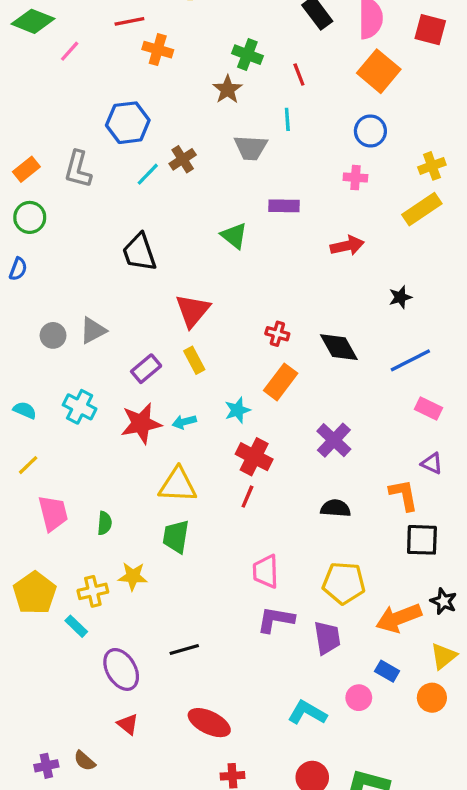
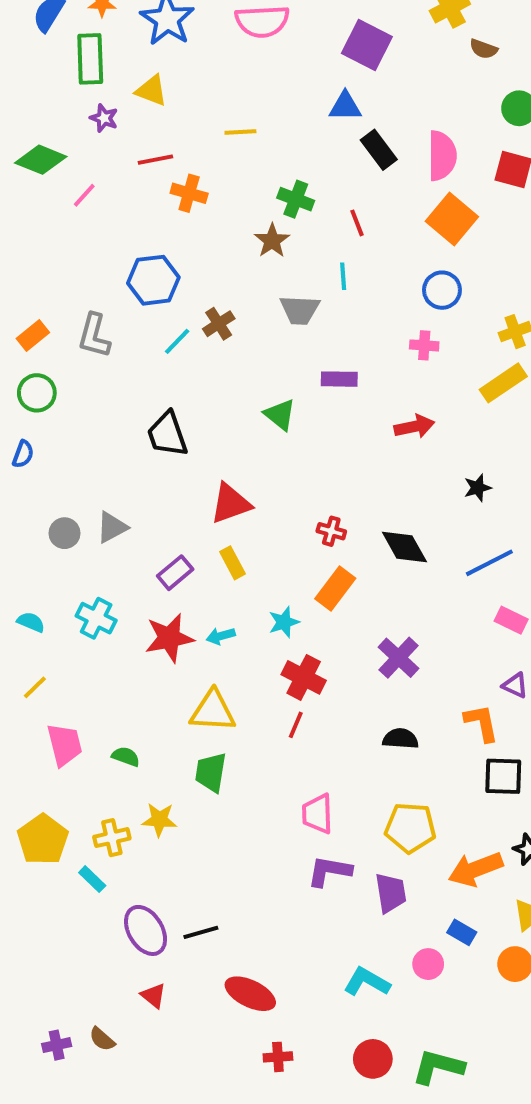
red triangle: (193, 310) -> (231, 504), turned 30
green semicircle: (105, 523) -> (126, 757), turned -75
black line: (184, 649) -> (201, 932), moved

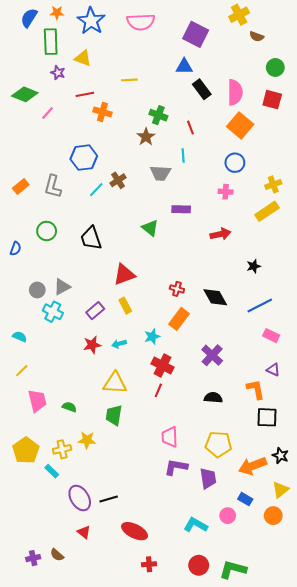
green circle: (37, 393) -> (47, 231), moved
cyan cross: (96, 618) -> (53, 312), moved
red star: (169, 638) -> (92, 345), size x0.7

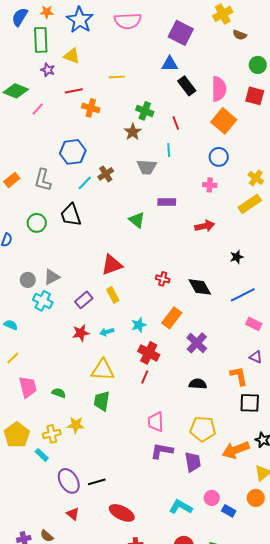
yellow cross: (273, 184) -> (256, 178), turned -35
black trapezoid: (91, 238) -> (71, 215), moved
orange rectangle: (179, 319) -> (172, 318), moved
blue rectangle: (245, 499) -> (229, 511), moved

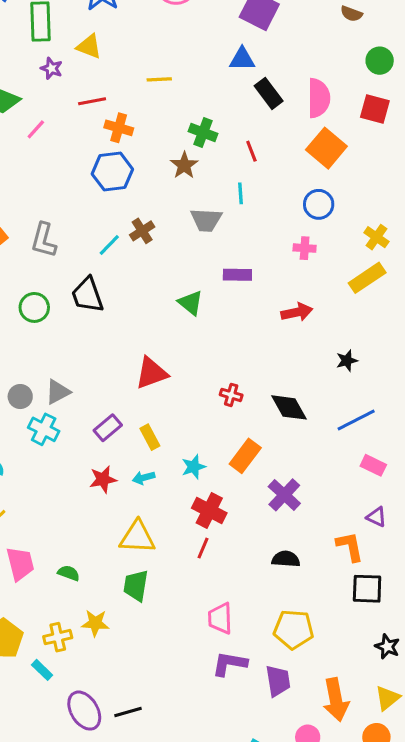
blue hexagon: (73, 152) -> (112, 172), moved
yellow rectangle: (113, 295) -> (150, 437), moved
orange arrow: (236, 450) -> (336, 700), moved, turned -80

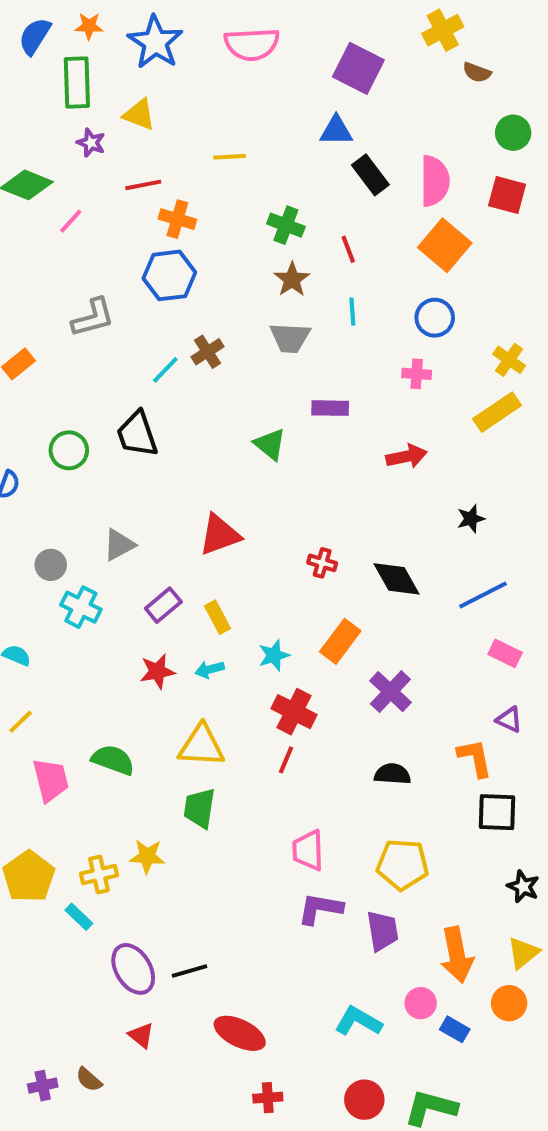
brown star: (184, 165) -> (292, 279), moved
cyan line: (241, 193) -> (352, 312), moved
gray L-shape: (44, 240) -> (93, 318), moved, turned -120
gray triangle: (58, 392) -> (119, 545), moved
green semicircle: (69, 573) -> (113, 760), moved, size x1.5

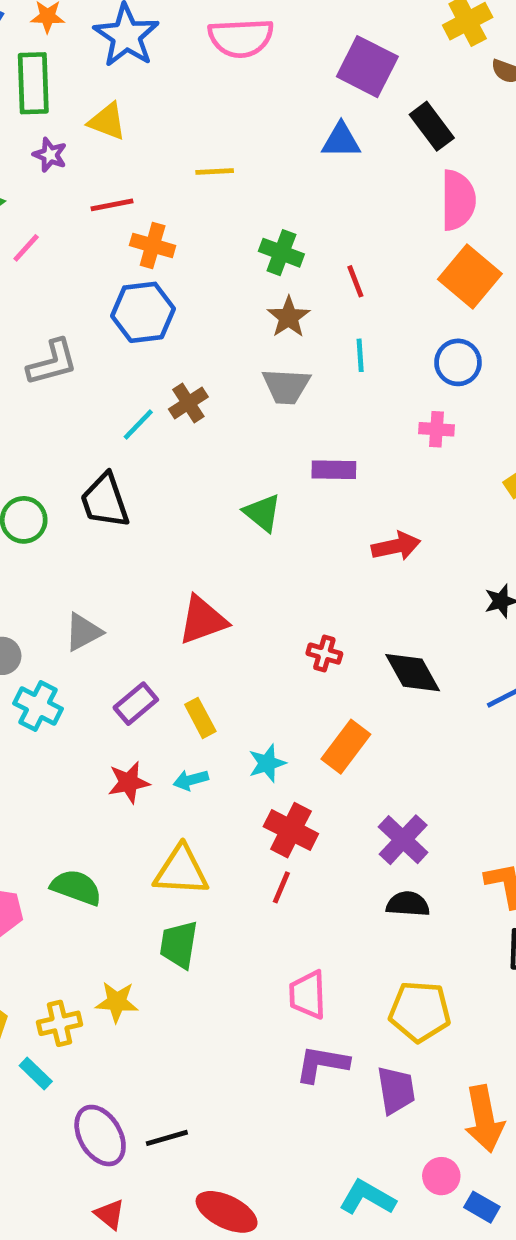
black rectangle: (370, 175) -> (432, 126), moved
red arrow: (407, 456) -> (396, 546), moved
purple cross: (390, 692) -> (403, 840), moved

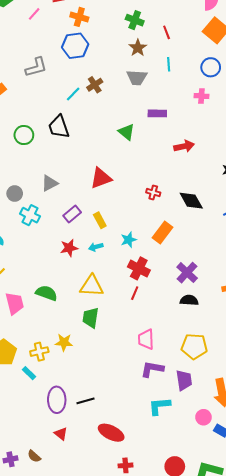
pink line: (26, 248) -> (34, 14), moved
purple ellipse: (100, 1136) -> (57, 400), turned 30
cyan L-shape: (367, 1198) -> (159, 406), moved, turned -35

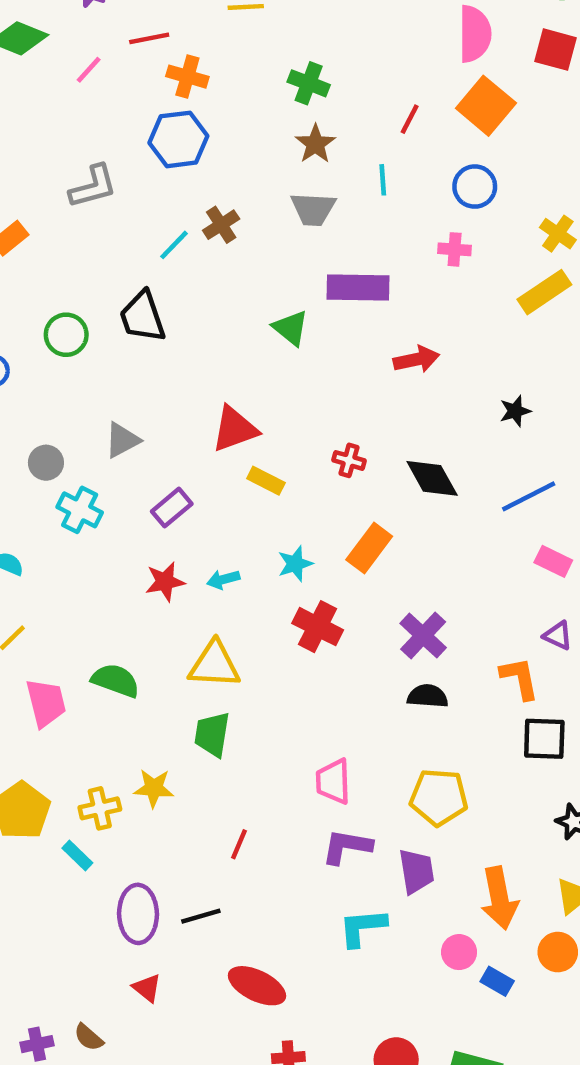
red line: (167, 32) -> (410, 119), moved, turned 48
purple rectangle: (157, 113) -> (358, 288), size x1.5
yellow rectangle: (100, 220) -> (266, 481), moved, turned -35
red line: (135, 293) -> (239, 844), moved

